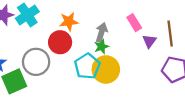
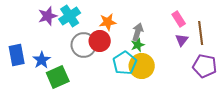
pink rectangle: (134, 23) -> (179, 19), moved
gray circle: (36, 62) -> (84, 45), moved

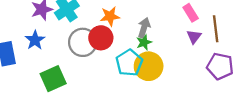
blue star: (42, 60) -> (35, 40), moved

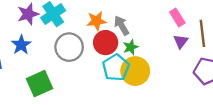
gray arrow: (144, 28) -> (122, 25), moved, turned -48
red circle: (101, 38) -> (106, 43), moved

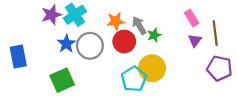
blue star: (21, 45) -> (66, 44), moved
green star: (131, 47) -> (154, 35), moved
cyan pentagon: (116, 68) -> (134, 79), moved

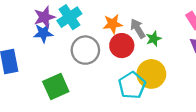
blue star: (66, 44) -> (43, 33), moved, turned 30

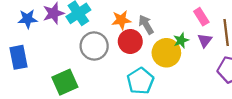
blue star: (43, 33) -> (28, 19), moved
green star: (154, 39) -> (181, 40), moved
yellow circle: (151, 74) -> (166, 53), moved

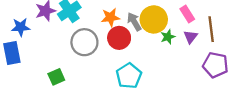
blue star: (28, 19) -> (21, 27), moved
yellow circle: (166, 53) -> (154, 19), moved
green square: (65, 82) -> (56, 77), size x0.7

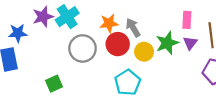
pink rectangle: (187, 14) -> (187, 20), turned 35
yellow circle: (154, 19) -> (144, 52), moved, size x0.7
green star: (168, 37) -> (167, 43), size x1.5

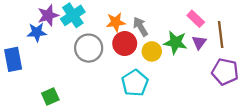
pink rectangle: (187, 20) -> (196, 19), turned -49
blue star: (18, 33) -> (37, 32), moved
green star: (167, 43) -> (175, 42), turned 30
green square: (54, 84) -> (50, 97), moved

